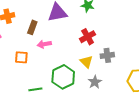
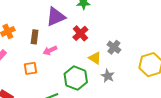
red cross: (88, 37) -> (80, 33), moved
gray cross: (107, 55) -> (114, 47), turned -32

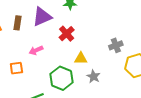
brown rectangle: (35, 37) -> (17, 23), moved
gray cross: (114, 47) -> (116, 45), moved, turned 32
yellow triangle: (95, 58) -> (81, 58), turned -32

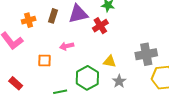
red cross: (67, 34) -> (100, 26), moved
gray cross: (116, 45) -> (146, 54), size x1.5

